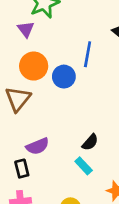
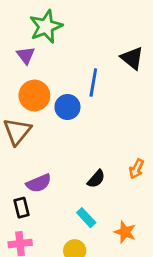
cyan rectangle: (84, 166) -> (86, 218), moved

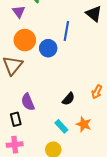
purple semicircle: (39, 183) -> (28, 102), turned 90
orange star: (125, 232) -> (84, 124), moved

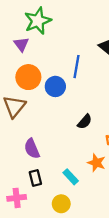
black semicircle: (68, 99) -> (85, 122), moved
black rectangle: (16, 119) -> (35, 178), moved
orange star: (84, 124) -> (96, 163), moved

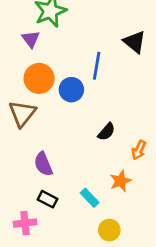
orange star: (96, 163) -> (121, 181), turned 30
black rectangle: (35, 178) -> (47, 199), turned -49
yellow circle: (61, 204) -> (109, 230), moved

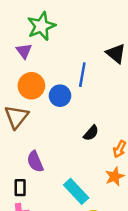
orange star: (121, 181) -> (115, 176), moved
cyan rectangle: (90, 198) -> (76, 191), size x1.5
black rectangle: (47, 199) -> (20, 188), moved, turned 63

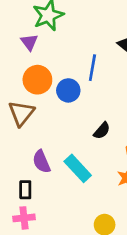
cyan rectangle: (76, 191) -> (78, 168), moved

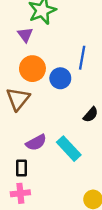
purple semicircle: (41, 162) -> (36, 142), turned -95

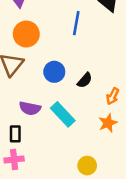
blue circle: (60, 78) -> (54, 72), moved
purple semicircle: (36, 142) -> (30, 108), turned 40

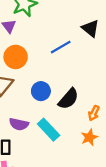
blue line: (76, 23) -> (61, 47), turned 50
black semicircle: (85, 80) -> (68, 99), size x1.5

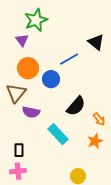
blue circle: (41, 91) -> (51, 79), moved
orange arrow: (94, 113) -> (99, 119), turned -64
purple semicircle: (19, 124) -> (31, 112), moved

